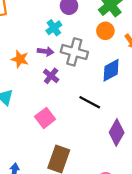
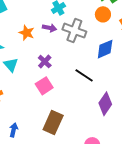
purple cross: (51, 76) -> (45, 62), moved

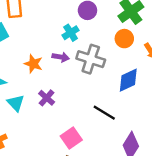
purple cross: (45, 62) -> (47, 98), moved
pink square: (44, 86) -> (71, 138), moved

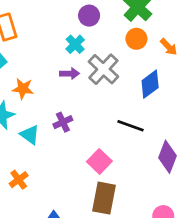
gray cross: (91, 59) -> (103, 69), turned 36
orange star: (33, 64) -> (23, 89), moved
purple cross: (47, 98) -> (63, 122), turned 35

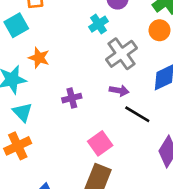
purple arrow: (70, 74) -> (119, 91), moved
cyan triangle: (30, 135) -> (22, 112), moved
orange cross: (19, 180) -> (18, 146), size x1.4

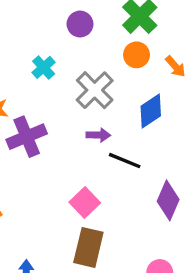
cyan cross: (99, 24) -> (44, 67), moved
purple cross: (72, 98) -> (27, 137), moved, size x1.6

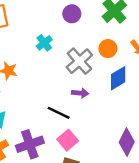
orange circle: (137, 55) -> (108, 49), moved
purple cross: (27, 137) -> (30, 144), moved
black line: (125, 161) -> (59, 113), moved

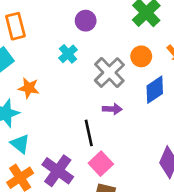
purple circle: (72, 14) -> (86, 21), moved
black line: (59, 113) -> (89, 133), turned 55
purple cross: (30, 144) -> (58, 171), turned -32

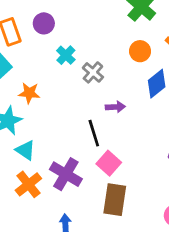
purple circle: (86, 21) -> (44, 23), moved
gray cross: (109, 73) -> (93, 72), moved, size x0.7

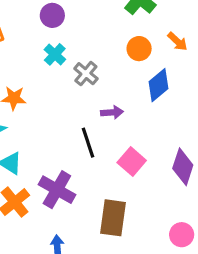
purple circle: (44, 23) -> (52, 15), moved
pink square: (109, 163) -> (132, 162), moved

